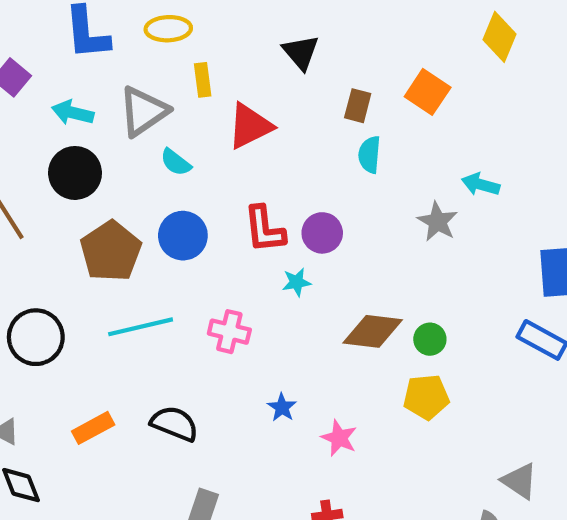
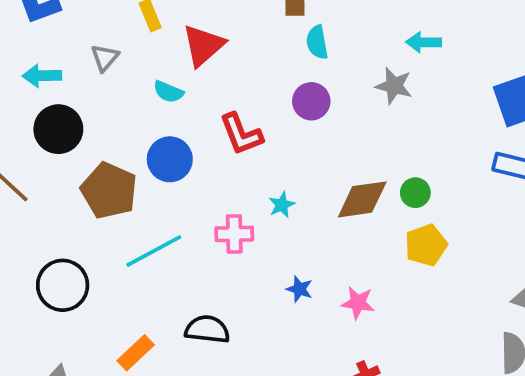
gray triangle: (143, 111) -> (105, 58), size x0.6
cyan semicircle: (176, 162) -> (168, 92), moved
purple circle: (322, 233) -> (311, 101), moved
cyan star: (297, 282) -> (282, 205), moved

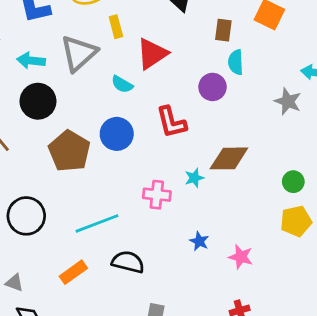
gray triangle: (105, 58) -> (79, 53), size x1.8
purple circle: (311, 101) -> (213, 87), moved
brown diamond: (362, 199) -> (229, 158), moved
cyan line: (154, 251) -> (97, 223), moved

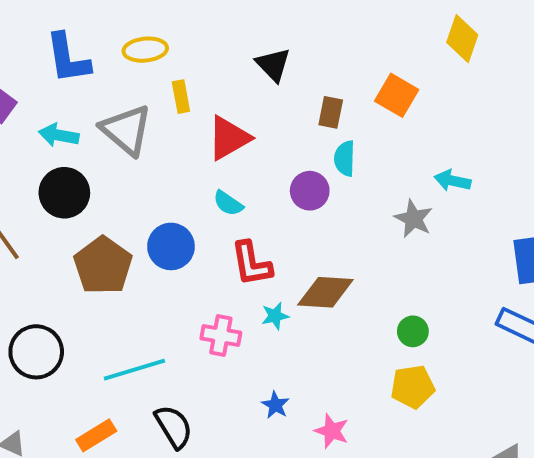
gray triangle: (79, 53) -> (126, 130), turned -42
cyan semicircle: (122, 84) -> (228, 203), moved
red L-shape: (171, 122) -> (251, 264), moved
black semicircle: (128, 262) -> (174, 427), turned 40

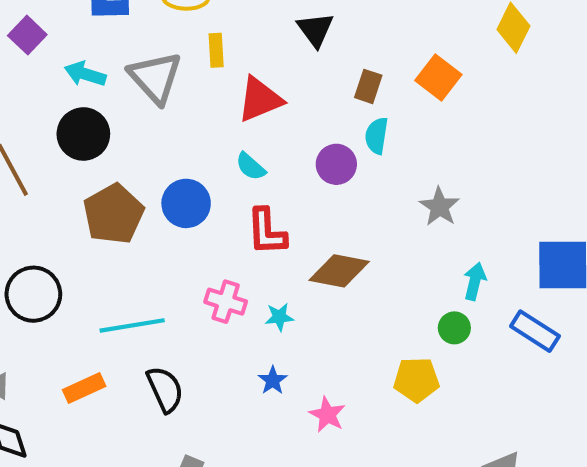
cyan arrow: (453, 181) -> (475, 281), moved, turned 84
cyan star: (275, 316) -> (279, 317), moved
green circle: (413, 331) -> (454, 328), moved

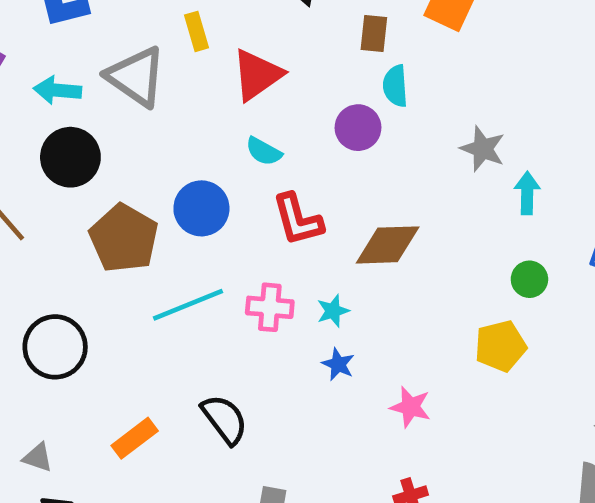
cyan arrow: (475, 281) -> (527, 193), moved
cyan line: (132, 325) -> (188, 305), moved
blue star: (273, 380) -> (338, 364), moved

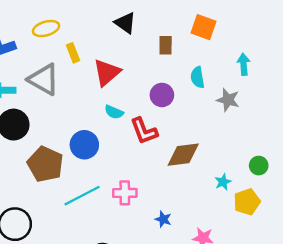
cyan semicircle: (395, 86) -> (197, 77), moved
cyan arrow: (527, 193) -> (244, 64), moved
red L-shape: (298, 219) -> (144, 131), moved
cyan star: (333, 311) -> (223, 182), moved

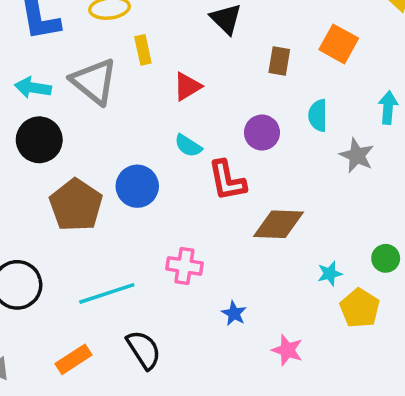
red triangle: (107, 72) -> (187, 86), size x0.7
cyan line: (82, 196) -> (107, 293), moved
yellow pentagon: (247, 202) -> (360, 308), turned -30

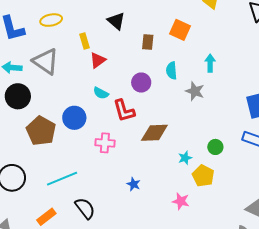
yellow rectangle: (143, 50) -> (84, 41), moved
pink cross: (184, 266) -> (105, 143), moved
pink star: (287, 350) -> (181, 201), moved

